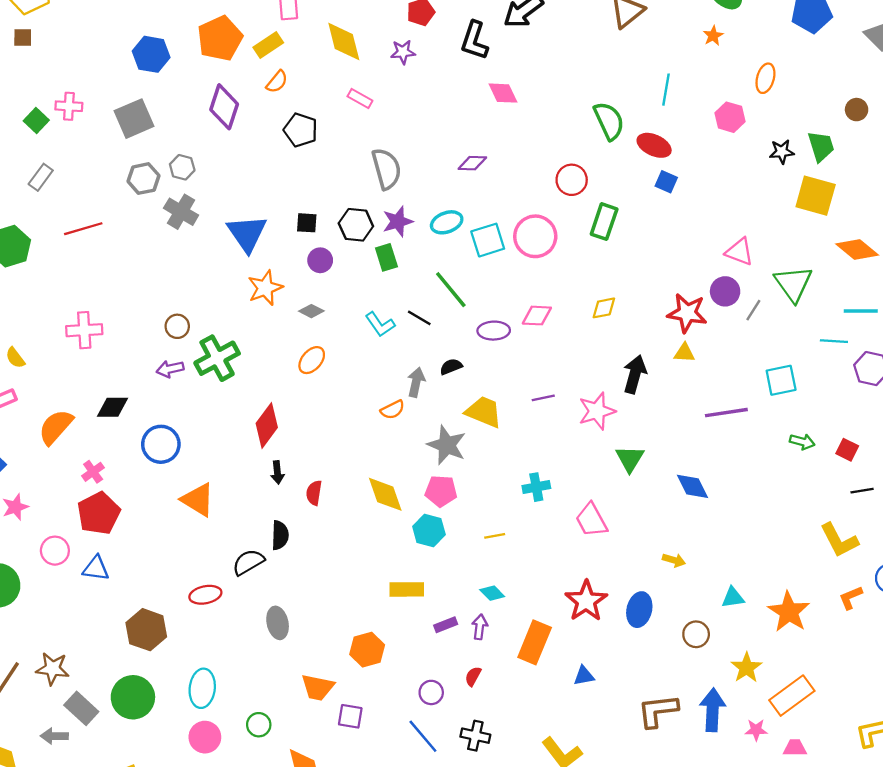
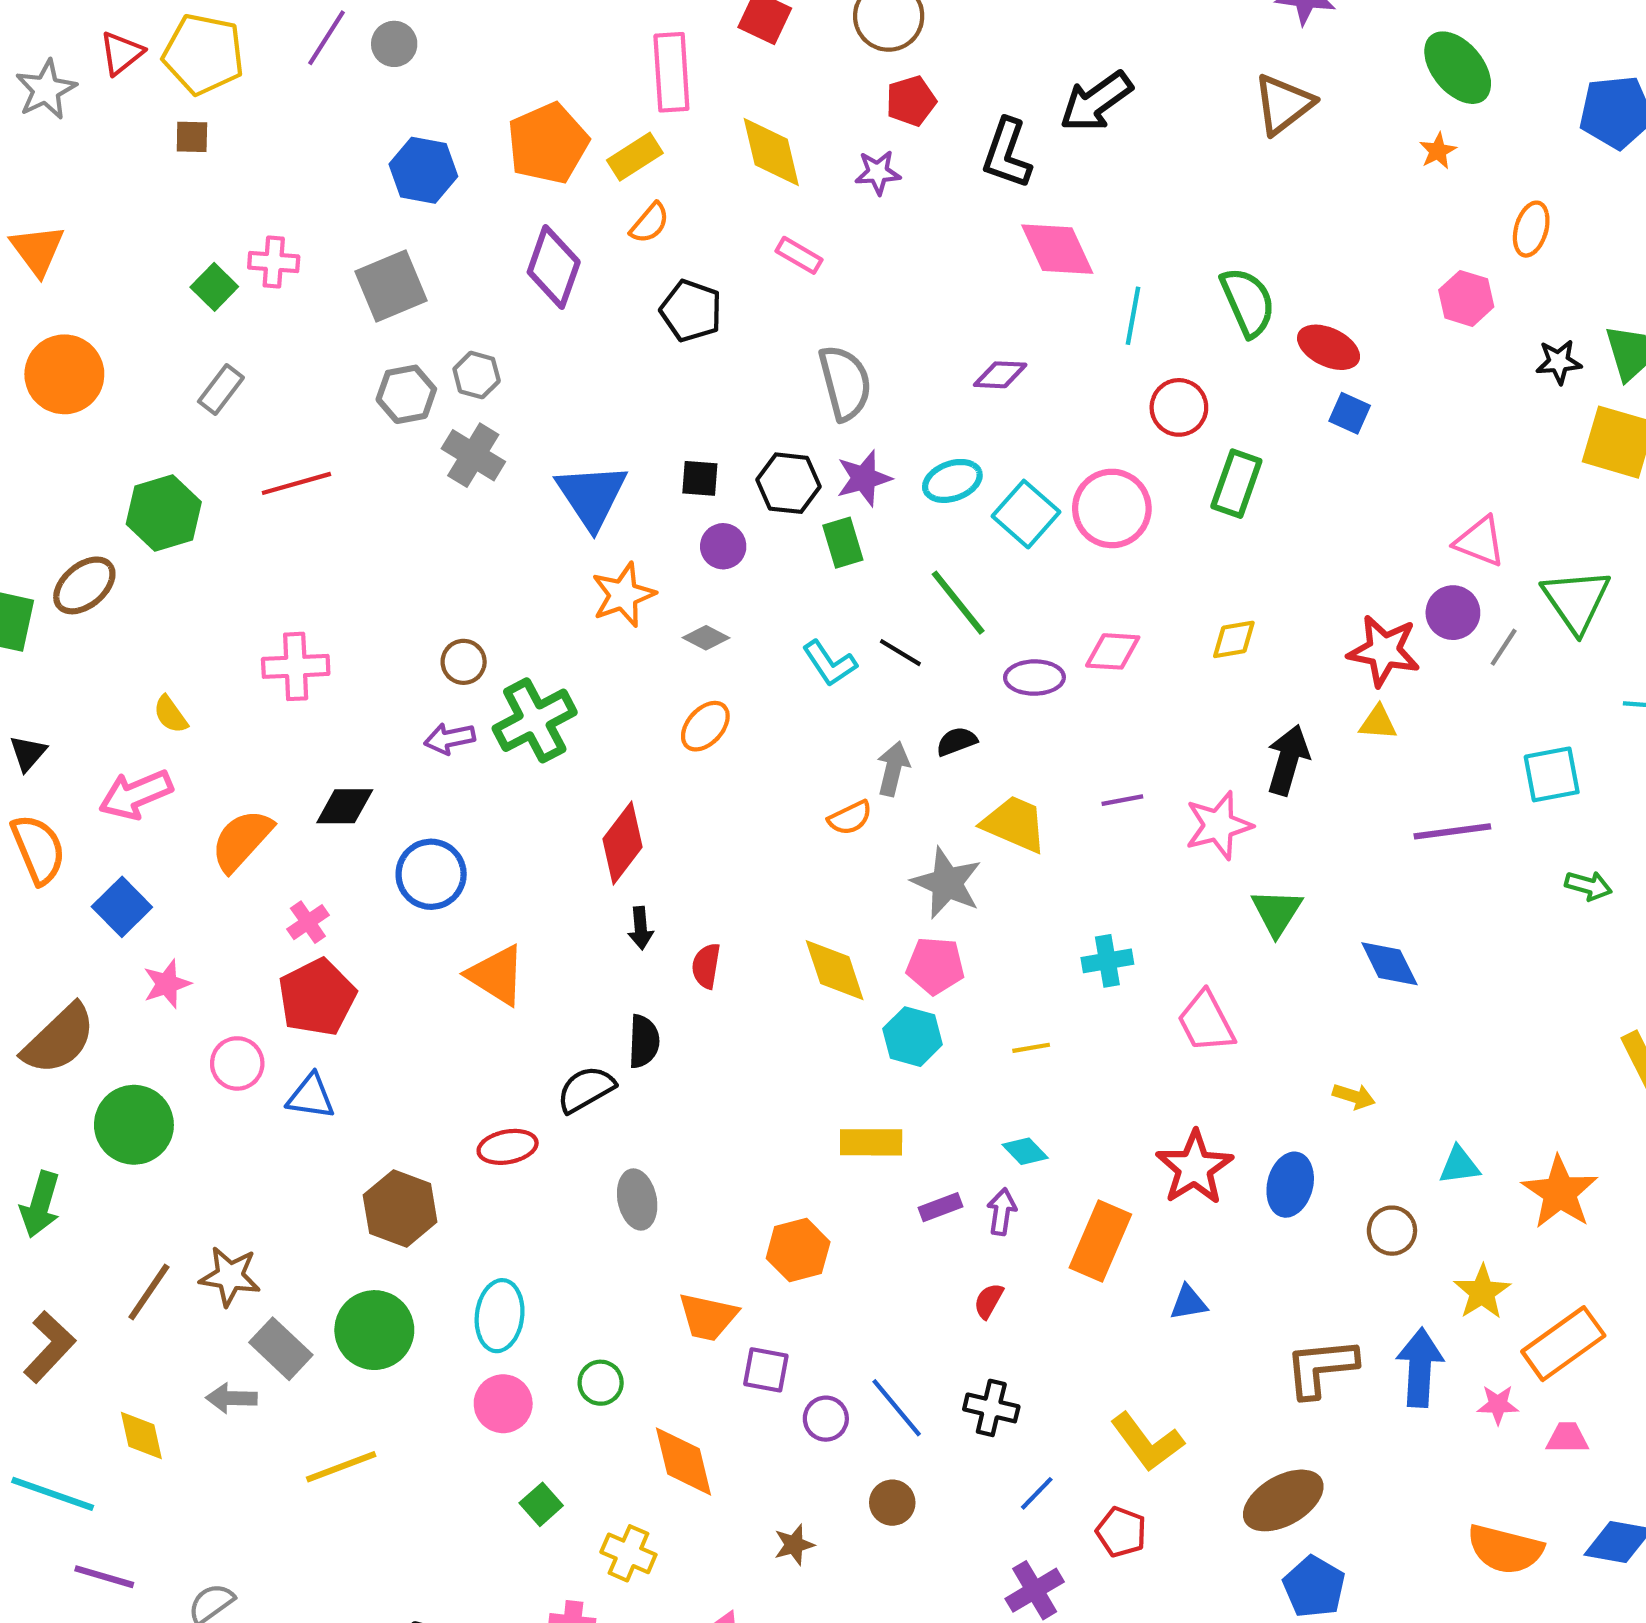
cyan line: (666, 90) -> (1133, 316), moved
pink diamond: (503, 93) -> (1057, 249), size x1.4
cyan square: (488, 240) -> (1026, 514), turned -32
purple circle: (431, 692) -> (826, 1419), moved

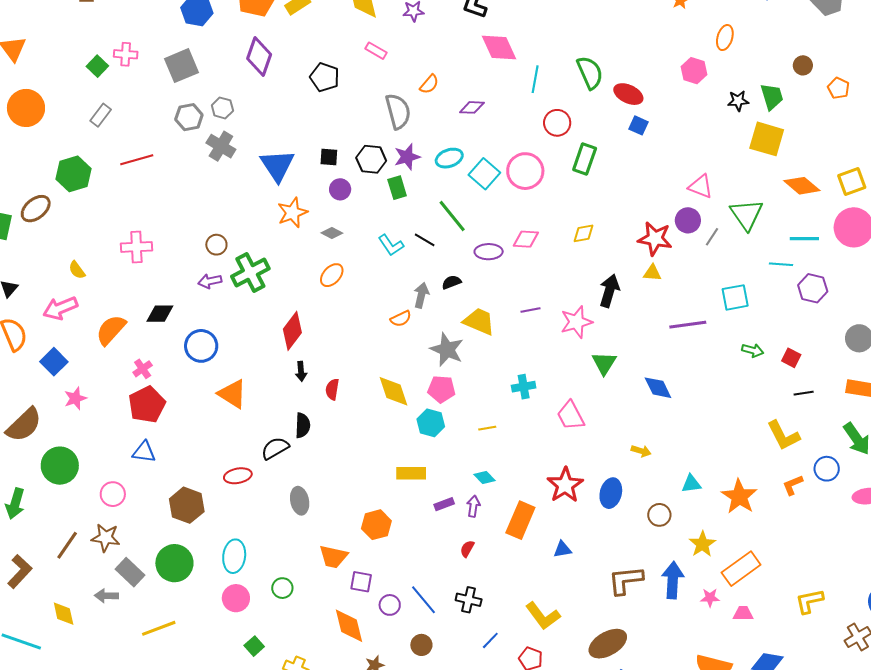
orange semicircle: (650, 223) -> (429, 84), moved
pink circle: (237, 1063) -> (113, 494), moved
orange diamond: (684, 1461) -> (349, 626), moved

